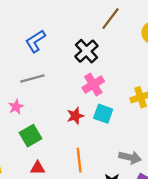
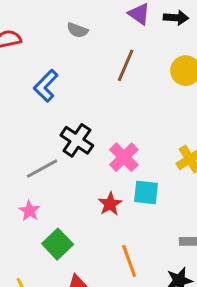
blue L-shape: (35, 41) -> (46, 86), moved
black cross: (86, 51) -> (77, 140), moved

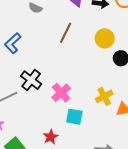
red star: (110, 204) -> (51, 137), moved

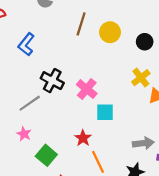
yellow circle: (105, 38) -> (110, 32), moved
yellow cross: (104, 96) -> (141, 78), moved

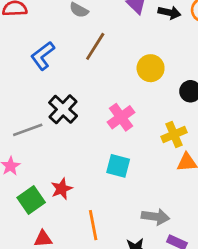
brown line: (81, 24) -> (95, 46), moved
pink cross: (87, 89) -> (121, 117), moved
red star: (83, 138) -> (62, 189), moved

